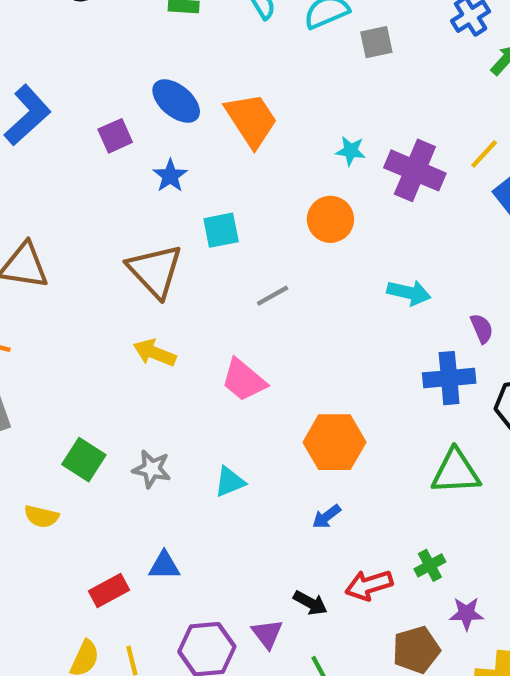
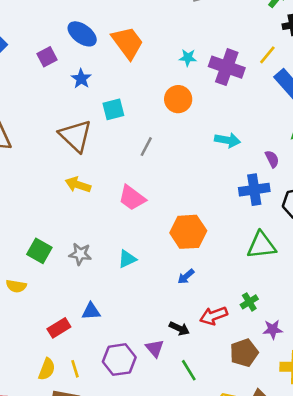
gray line: (273, 296) -> (146, 147), turned -30

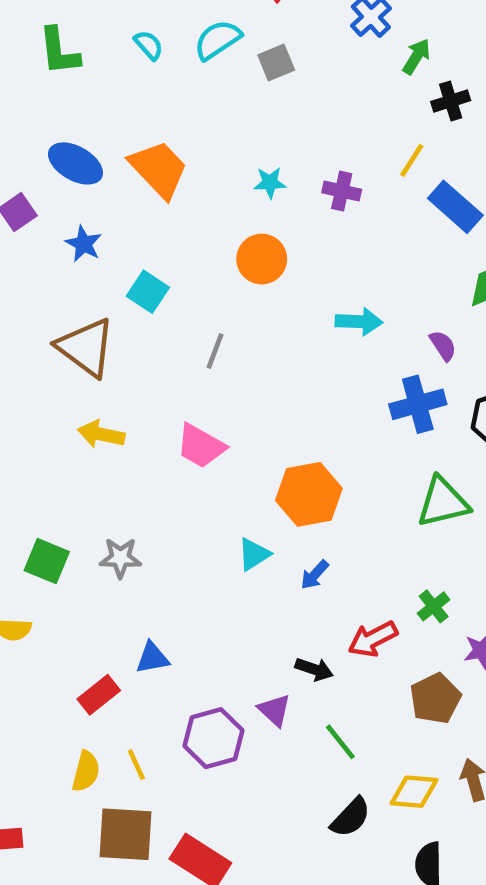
purple cross: (227, 67) -> (342, 191), size x0.6
cyan square: (113, 109) -> (148, 292), turned -35
cyan triangle: (127, 259) -> (254, 554), moved

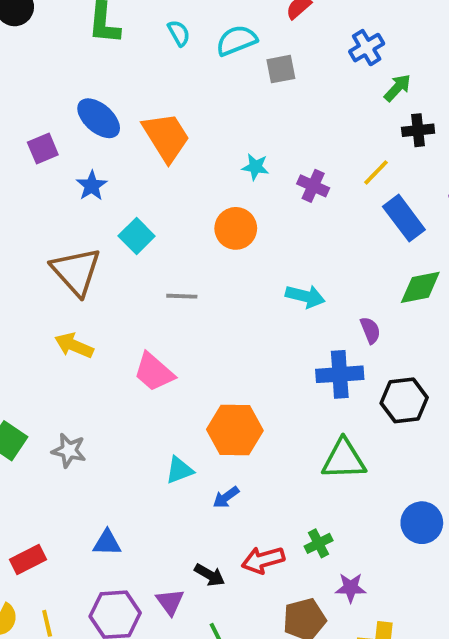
gray line: (215, 351) -> (182, 296), turned 60
blue triangle: (152, 658) -> (107, 543), moved

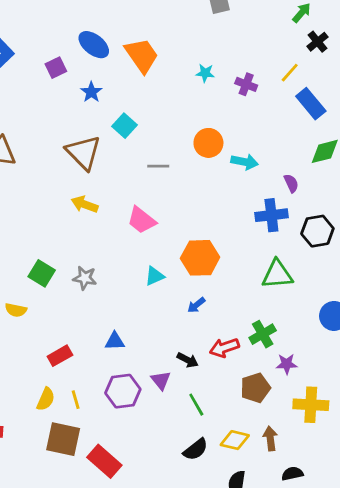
black cross: (418, 130) -> (318, 42), turned -30
orange circle: (236, 228) -> (208, 143), moved
cyan triangle: (179, 470) -> (154, 276), moved
green cross: (319, 543) -> (263, 334), size x1.4

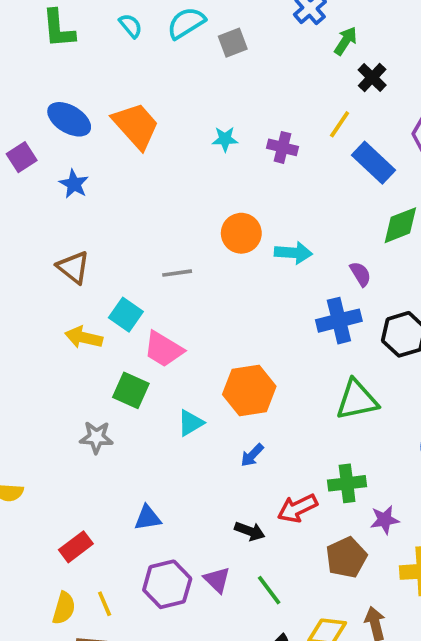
cyan square: (124, 126) -> (126, 315), moved
brown triangle: (83, 152) -> (73, 267), size x0.7
green square: (42, 273) -> (131, 390), moved
green cross: (263, 334) -> (347, 483), turned 30
purple triangle: (161, 380) -> (217, 580), moved

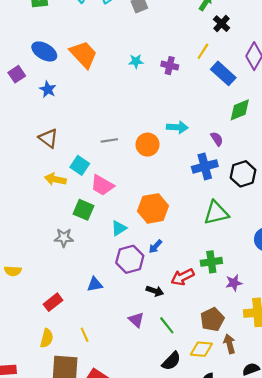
orange circle: (241, 233) -> (147, 145), moved
brown pentagon: (346, 557) -> (212, 319), moved
purple hexagon: (167, 584) -> (130, 259), moved
yellow line: (105, 604) -> (85, 335), moved

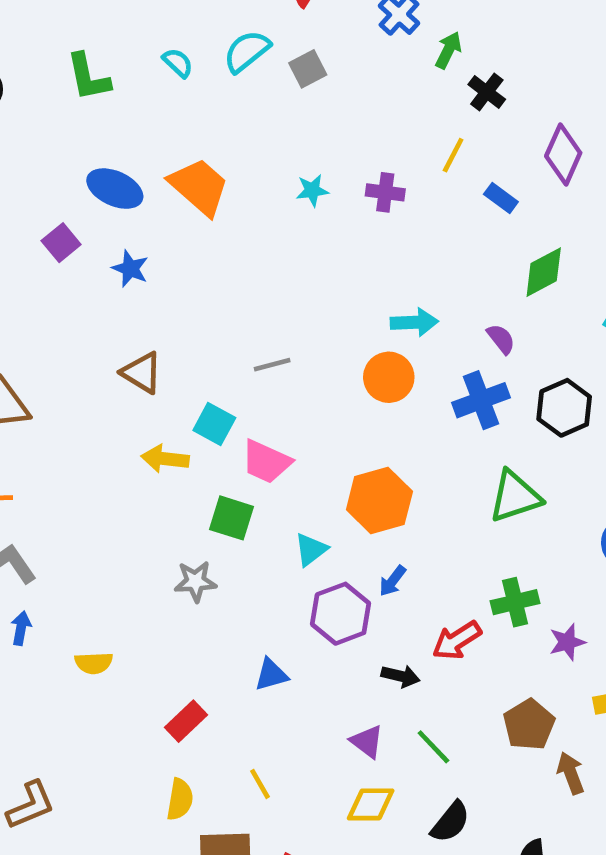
blue rectangle: (223, 73) -> (501, 198), size x0.6
orange circle: (147, 145) -> (389, 377), moved
yellow diamond: (201, 349) -> (371, 804), moved

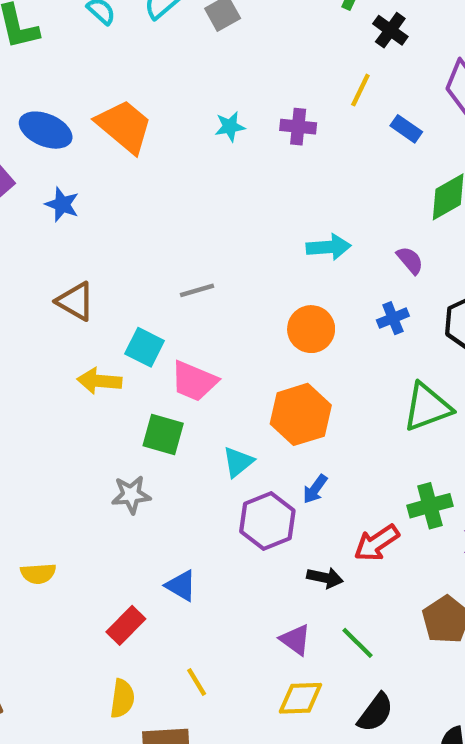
orange circle: (389, 377) -> (311, 329), moved
blue cross: (481, 400) -> (393, 318), size x0.6
blue triangle: (271, 675) -> (181, 586), moved, turned 48

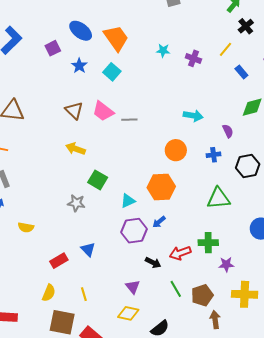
cyan square: (145, 347) -> (112, 72), moved
pink trapezoid: (194, 381) -> (103, 111), moved
green line: (358, 643) -> (176, 289), moved

